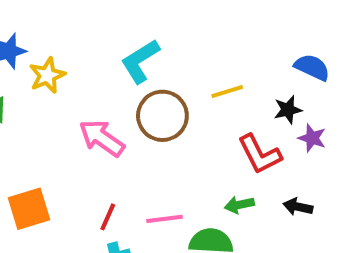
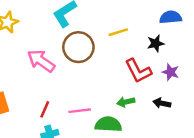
blue semicircle: (312, 67) -> (171, 17), turned -30
purple star: (312, 138) -> (171, 72), moved

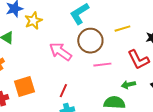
pink line: (80, 111) -> (102, 65), moved

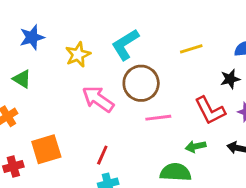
yellow star: (33, 21) -> (78, 55), moved
yellow line: (122, 29) -> (191, 49), moved

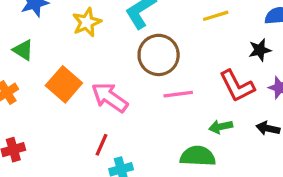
pink arrow: (98, 99) -> (110, 97), moved
orange square: (46, 149) -> (64, 84), moved, turned -32
red line: (102, 155) -> (101, 145), moved

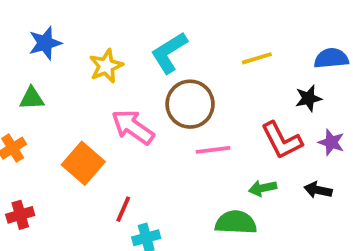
green triangle: (23, 50) -> (32, 98), turned -35
orange square: (64, 84) -> (83, 163), moved
pink arrow: (110, 97) -> (133, 127), moved

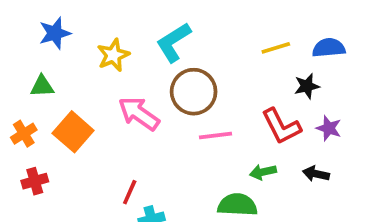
yellow line: (257, 58) -> (276, 48), moved
orange square: (83, 163) -> (73, 132), moved
red cross: (20, 215) -> (35, 181), moved

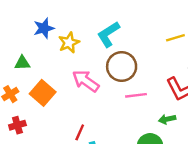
blue star: (55, 33) -> (44, 28), moved

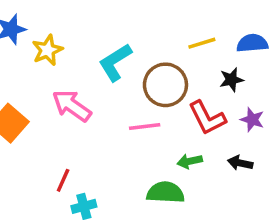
cyan L-shape: (108, 34) -> (115, 62), moved
brown circle: (122, 67) -> (165, 85), moved

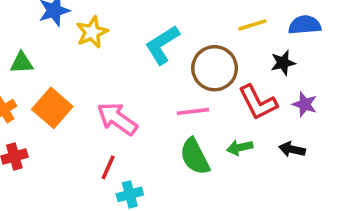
pink arrow: (72, 106) -> (117, 119), moved
green semicircle: (165, 192) -> (195, 157), moved, turned -120

